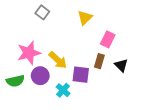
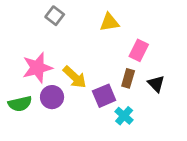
yellow triangle: (85, 18) -> (109, 22), turned 35
purple square: (81, 75) -> (104, 96), turned -30
cyan cross: (63, 90) -> (124, 116), moved

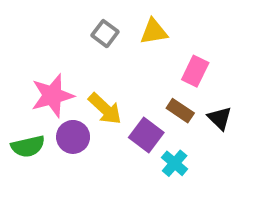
gray square: (55, 16) -> (105, 34), moved
brown rectangle: (128, 78) -> (180, 111), turned -72
purple square: (104, 96) -> (146, 135), turned -30

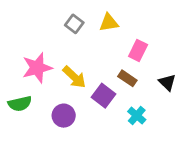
black triangle: (220, 118) -> (167, 82), moved
purple circle: (73, 137) -> (64, 116), moved
cyan cross: (175, 163) -> (137, 116), moved

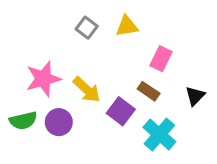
black triangle: (167, 82) -> (195, 96), turned 30
purple circle: (64, 116) -> (59, 122), moved
cyan cross: (137, 116) -> (159, 135), size x1.5

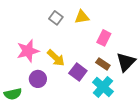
brown rectangle: (149, 91) -> (103, 64), moved
black triangle: (195, 96) -> (126, 62), size x1.5
green semicircle: (23, 121) -> (13, 94), moved

